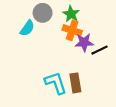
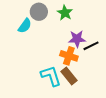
orange cross: (72, 30) -> (69, 56), moved
brown rectangle: (75, 83) -> (69, 76), turned -30

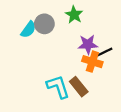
gray circle: (39, 12) -> (44, 24), moved
orange cross: (69, 56) -> (92, 62), moved

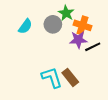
gray circle: (44, 24) -> (53, 24), moved
orange cross: (92, 62) -> (82, 25), moved

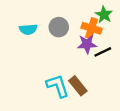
green star: (66, 13) -> (104, 15), moved
cyan semicircle: (25, 26) -> (28, 29), turned 49

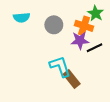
cyan semicircle: (28, 29) -> (22, 18), moved
cyan L-shape: (58, 86) -> (60, 66), moved

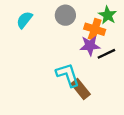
cyan semicircle: (22, 18) -> (24, 20), turned 133
gray circle: (54, 25) -> (65, 15), moved

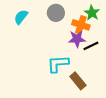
cyan L-shape: (68, 75) -> (58, 64), turned -75
brown rectangle: (81, 89) -> (78, 81), moved

